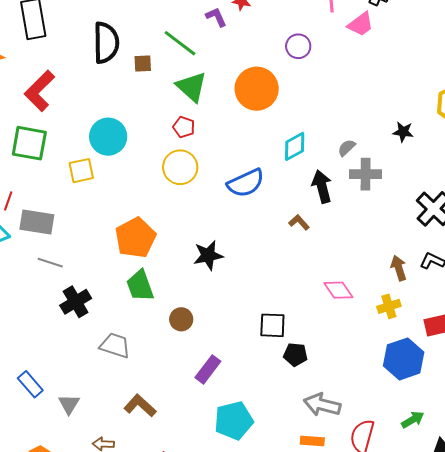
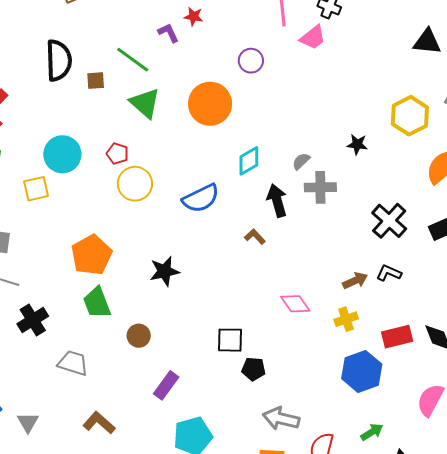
red pentagon: (184, 127) -> (117, 154), moved
brown arrow: (399, 268) -> (355, 281), turned 85

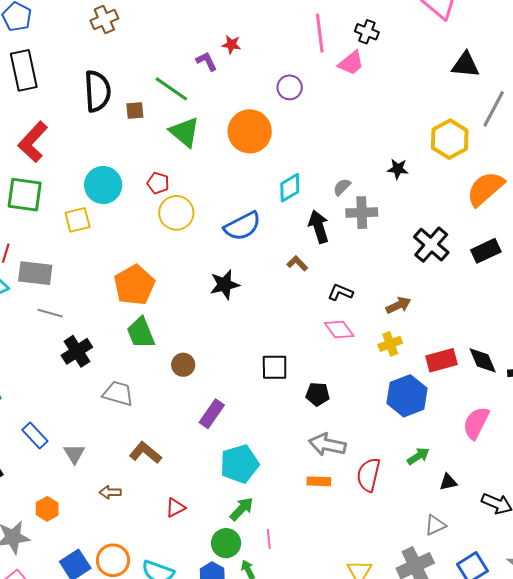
black star: (164, 271) -> (225, 285), moved
black L-shape: (389, 273) -> (340, 292), moved
black pentagon: (253, 369) -> (318, 394), moved

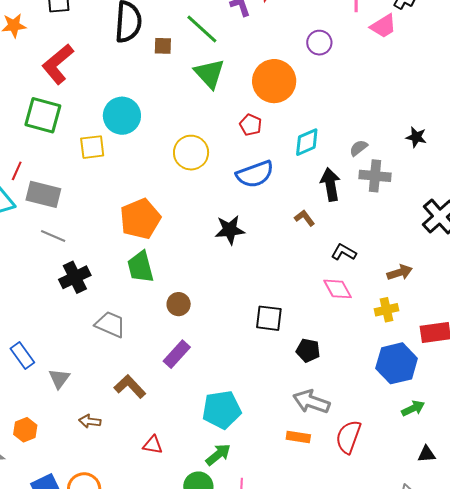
red pentagon: (158, 183) -> (251, 125), moved
purple rectangle: (212, 414) -> (177, 354), moved
green arrow: (418, 456) -> (413, 408), moved
red triangle: (175, 508) -> (153, 445), turned 30

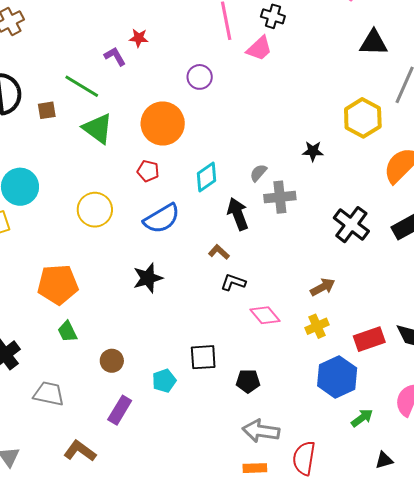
orange pentagon: (140, 219) -> (58, 284), turned 30
black L-shape: (344, 252) -> (233, 282), moved
green trapezoid: (141, 267) -> (67, 332), size x0.7
cyan pentagon: (222, 410) -> (164, 381), moved, size x0.6

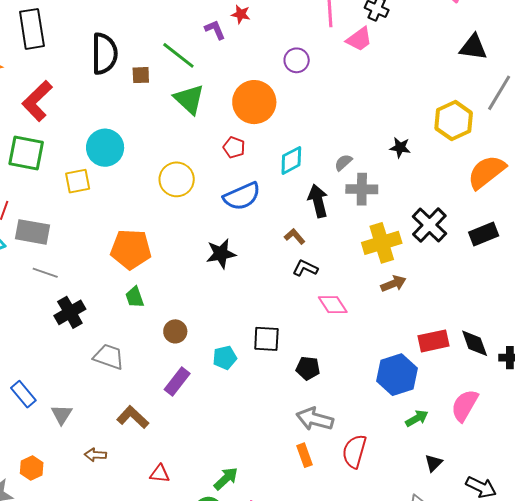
yellow cross: (317, 326) -> (382, 243), moved, size x1.6
black triangle: (384, 460) -> (434, 463), turned -36
orange rectangle: (255, 468) -> (304, 455), turned 65

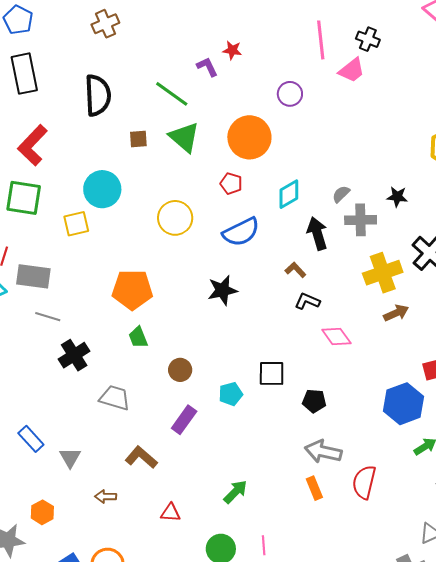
brown square: (141, 75) -> (138, 139), moved
black star: (400, 148) -> (397, 197), moved
green arrow: (226, 479) -> (235, 492), moved

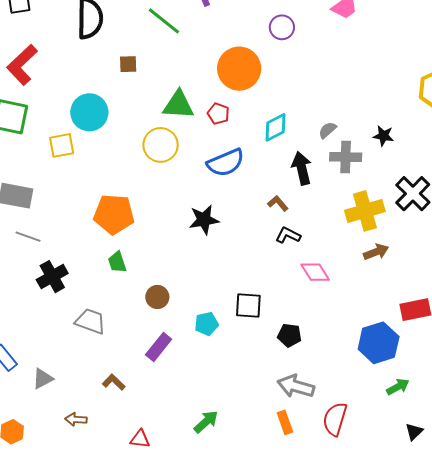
green triangle: (184, 137) -> (178, 105), moved, turned -40
brown L-shape: (141, 457) -> (114, 382), size x0.7
gray triangle: (70, 458) -> (43, 379), turned 30

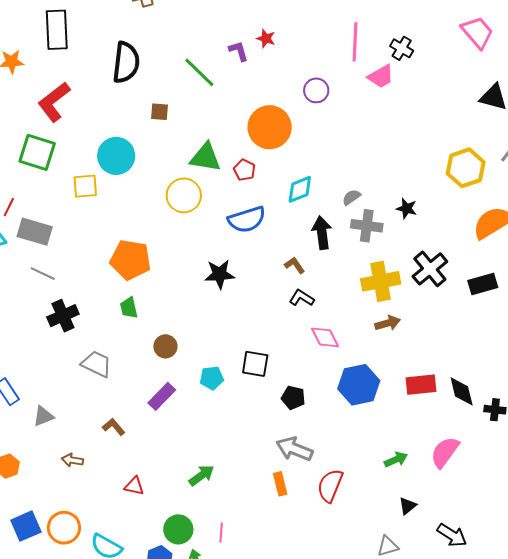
blue hexagon: (379, 343) -> (359, 385), moved

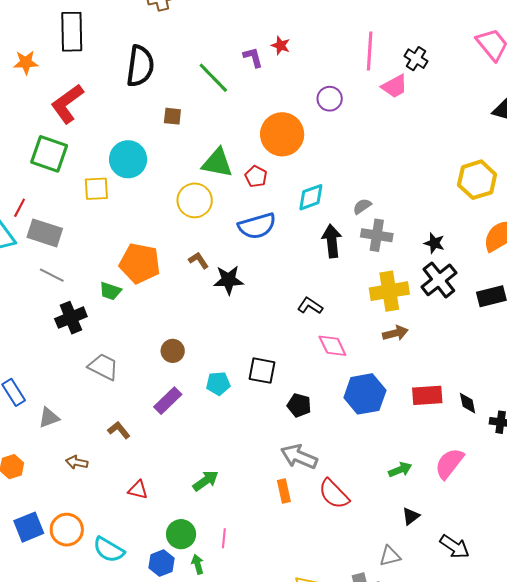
black star: (407, 208) -> (434, 243), moved
brown L-shape: (295, 265) -> (199, 260), moved
green trapezoid: (129, 308) -> (110, 291), moved, turned -60
black diamond: (462, 391) -> (468, 403), size x0.7
red semicircle: (330, 486) -> (334, 494), turned -68

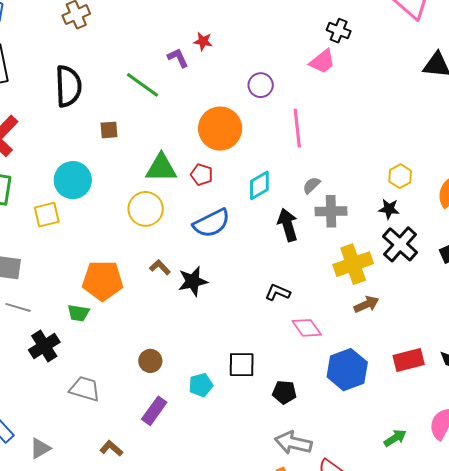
pink line: (370, 51) -> (297, 128), moved
yellow hexagon: (477, 180) -> (400, 176), moved, size x0.6

